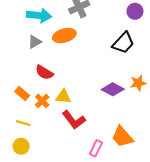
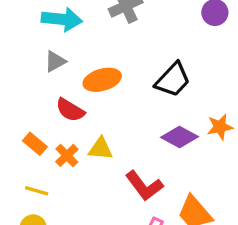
orange ellipse: (64, 36) -> (102, 80), moved
black trapezoid: (123, 43) -> (173, 80), moved
red L-shape: (74, 120) -> (144, 186), moved

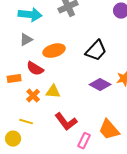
orange rectangle: (35, 144) -> (14, 79), moved, turned -48
red L-shape: (144, 186) -> (66, 122), moved
yellow line: (37, 191) -> (26, 122), moved

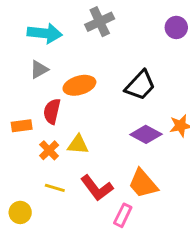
red semicircle: (35, 69) -> (52, 111), turned 72
yellow line: (26, 122) -> (55, 188), moved
orange trapezoid: (109, 130) -> (143, 184), moved

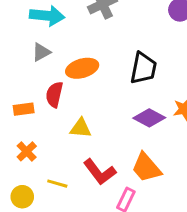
black trapezoid: (140, 85) -> (143, 68), turned -32
orange cross: (49, 150) -> (27, 151), moved
yellow line: (55, 188) -> (57, 184), moved

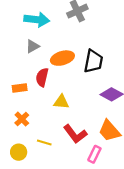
black trapezoid: (143, 68) -> (93, 61), moved

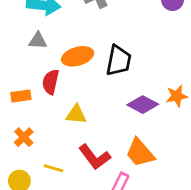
gray triangle: (32, 46) -> (38, 41), turned 32

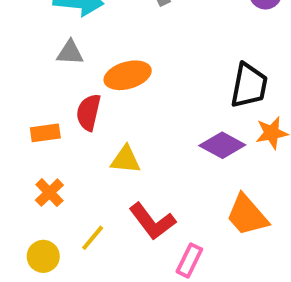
black trapezoid: (119, 61) -> (249, 86), moved
orange trapezoid: (140, 153) -> (247, 215), moved
yellow line: (53, 168) -> (93, 238), turned -66

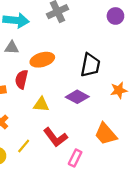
black trapezoid: (249, 86) -> (90, 65), moved
purple diamond: (222, 145) -> (77, 97), moved

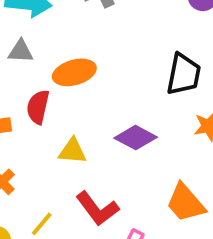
black trapezoid: (90, 65) -> (184, 74), moved

